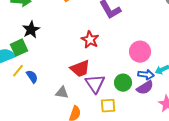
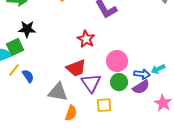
black star: (31, 30) -> (27, 29), turned 30
pink circle: (140, 52) -> (117, 61), moved
gray triangle: (62, 93) -> (58, 92), size x1.5

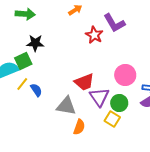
red star: (86, 39) -> (94, 35), moved
green circle: (119, 82) -> (119, 103), moved
yellow square: (104, 105) -> (112, 119), turned 35

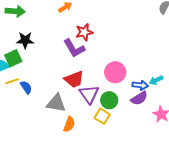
purple L-shape: (114, 23) -> (74, 48), moved
red star: (94, 35) -> (84, 32), turned 30
yellow line: (22, 84) -> (12, 81), turned 32

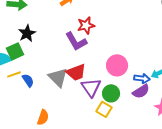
black star: (25, 40) -> (27, 33), turned -30
gray triangle: (56, 103) -> (58, 77), moved, turned 35
orange semicircle: (69, 124) -> (43, 117), moved

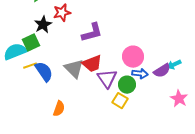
red star: (86, 25) -> (62, 13), moved
purple L-shape: (76, 41) -> (92, 33), turned -75
blue arrow: (142, 78) -> (140, 74), moved
blue semicircle: (28, 80) -> (44, 72), size x1.5
purple semicircle: (141, 91) -> (162, 71), moved

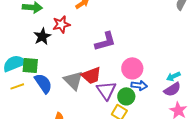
purple L-shape: (92, 33) -> (105, 41), moved
green square: (31, 43) -> (30, 65), moved, turned 30
yellow line: (30, 66) -> (17, 86), moved
purple semicircle: (162, 71) -> (172, 89), moved

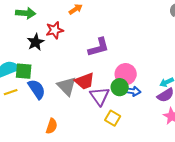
green circle: (126, 96) -> (120, 87), moved

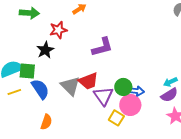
black star: (36, 42) -> (45, 50), moved
pink circle: (126, 74) -> (130, 105), moved
orange semicircle: (52, 126) -> (46, 122), moved

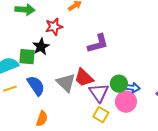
green square: (27, 71) -> (27, 57), moved
red trapezoid: (88, 81) -> (84, 78), turned 65
yellow square: (116, 118) -> (101, 115), moved

